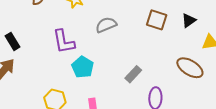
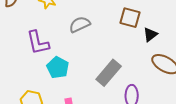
black triangle: (189, 20) -> (150, 35), moved
gray rectangle: (133, 74) -> (109, 73), size x1.5

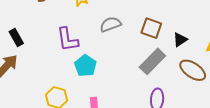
brown square: (130, 18) -> (151, 28), moved
gray rectangle: (109, 73) -> (152, 61), moved

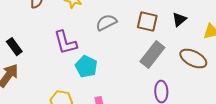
black triangle: (180, 40) -> (179, 20), moved

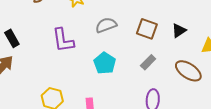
gray rectangle: (152, 55) -> (148, 62), size x0.6
cyan pentagon: (86, 67) -> (105, 63), moved

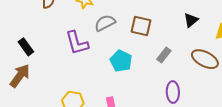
gray semicircle: (106, 25) -> (105, 23), moved
brown square: (147, 29) -> (141, 26), moved

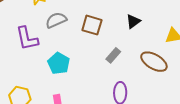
black triangle: (191, 20) -> (133, 21), moved
cyan pentagon: (121, 61) -> (59, 63), moved

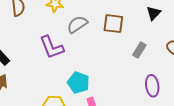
cyan pentagon: (59, 63) -> (78, 83), moved

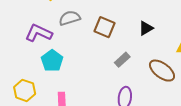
purple L-shape: (52, 47) -> (39, 33), turned 120
cyan pentagon: (78, 83) -> (52, 61), moved

